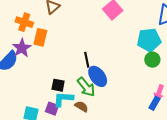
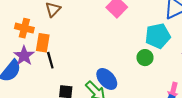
black line: (87, 60) -> (50, 60), moved
green circle: (152, 60) -> (145, 58), moved

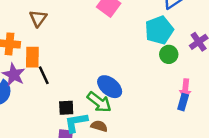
green circle: (145, 58) -> (169, 54), moved

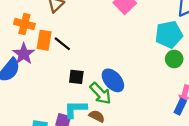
black line: (44, 75) -> (62, 44), moved, turned -36
black square: (66, 108) -> (76, 77), moved

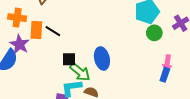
blue ellipse: (113, 80) -> (102, 58), turned 35
green arrow: (101, 93) -> (80, 72), moved

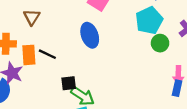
blue ellipse: (102, 58) -> (90, 35), moved

